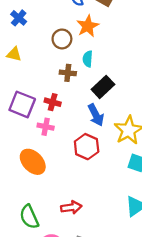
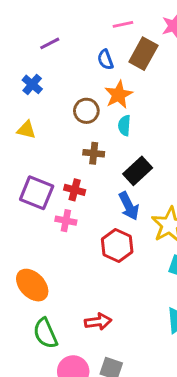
cyan semicircle: (88, 59) -> (124, 125), moved
orange ellipse: (33, 162) -> (32, 285), moved

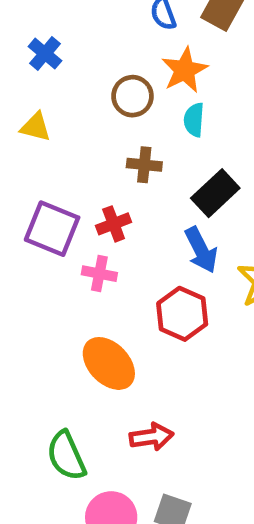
red cross: (75, 190) -> (114, 224), turned -36
orange ellipse: (32, 285) -> (109, 363), moved

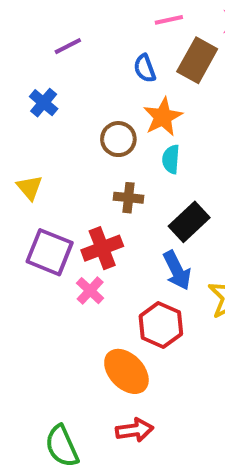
yellow triangle: (35, 127) -> (29, 188), moved, turned 36
red cross: (114, 224) -> (102, 248), size x1.4
pink cross: (99, 274) -> (90, 291), turned 32
orange ellipse: (109, 363) -> (126, 371), moved

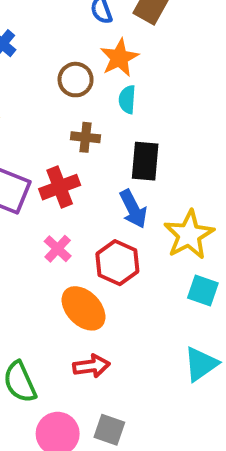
black rectangle: (189, 222) -> (145, 161), turned -42
pink cross: (90, 291) -> (58, 249), moved

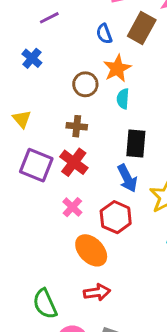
brown cross: (85, 137) -> (77, 126), moved
red cross: (60, 187) -> (74, 162), turned -32

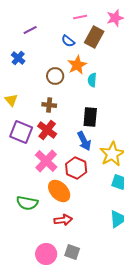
blue semicircle: (104, 34) -> (68, 41), turned -32
cyan semicircle: (123, 99) -> (92, 80), moved
pink cross: (72, 207) -> (46, 161), size x1.6
green semicircle: (45, 304) -> (27, 203), moved, turned -55

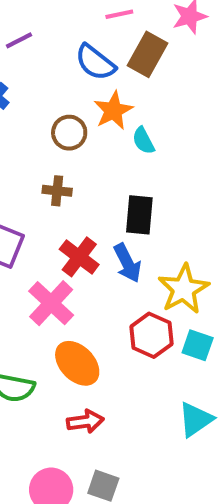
blue semicircle: (68, 41) -> (95, 62), size x1.5
cyan semicircle: (92, 80) -> (143, 141), turned -32
red cross: (47, 130) -> (79, 257), moved
red hexagon: (76, 168) -> (151, 335), moved

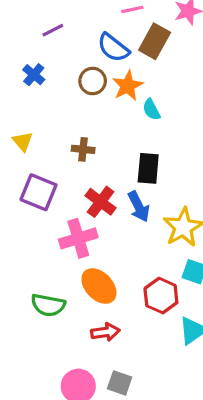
brown circle: (69, 133) -> (93, 81), moved
pink cross: (51, 303) -> (78, 238), turned 30
red hexagon: (151, 335) -> (161, 296), moved

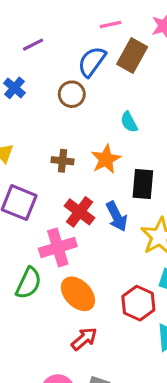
blue semicircle: (113, 48) -> (92, 62), turned 88
orange star: (128, 86) -> (106, 159), moved
black rectangle: (148, 168) -> (143, 184), moved
green semicircle: (48, 305) -> (28, 283), moved, turned -76
red arrow: (105, 332) -> (84, 339), turned -32

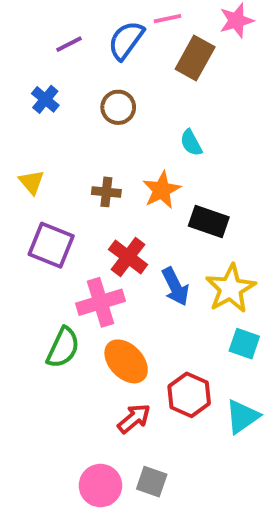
blue semicircle: (92, 62) -> (126, 40), moved
black rectangle: (143, 184) -> (209, 222), turned -76
blue arrow: (117, 216) -> (175, 287), moved
red hexagon: (138, 303) -> (189, 395), moved

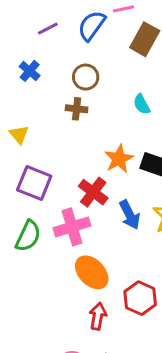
orange star: (162, 190) -> (119, 159), moved
brown cross: (106, 192) -> (77, 109), moved
green semicircle: (63, 348) -> (28, 236), moved
red arrow: (134, 419) -> (98, 316), turned -40

